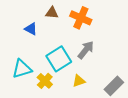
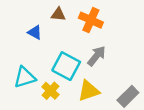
cyan square: (59, 59) -> (66, 66), turned -30
yellow triangle: (79, 81) -> (89, 91), size x1.5

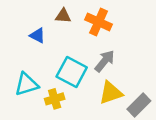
yellow cross: (50, 91) -> (55, 99), turned 30
yellow triangle: (89, 91) -> (111, 93), moved

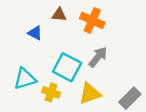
yellow triangle: (111, 93) -> (90, 94), moved
yellow cross: (55, 99) -> (51, 92), turned 36

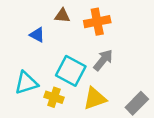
orange cross: (92, 20) -> (97, 22), turned -35

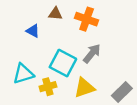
orange cross: (97, 22) -> (87, 19), turned 30
yellow cross: (54, 97) -> (48, 87), turned -35

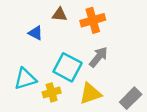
orange cross: (87, 19) -> (93, 20), turned -35

